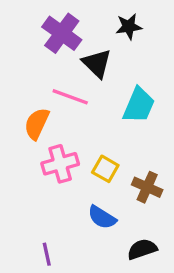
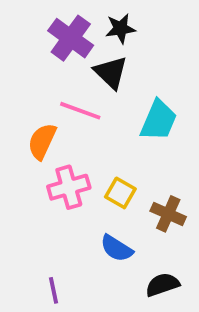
black star: (129, 27) -> (120, 29), moved

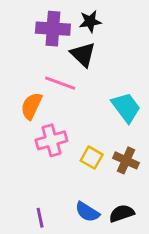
purple cross: (71, 38) -> (53, 29), turned -32
cyan trapezoid: (159, 120) -> (126, 107), moved, turned -60
yellow square: (120, 193) -> (92, 158), moved
blue semicircle: (117, 248) -> (87, 212), moved

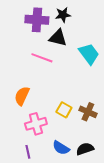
black triangle: (83, 54) -> (58, 38), turned -30
orange semicircle: (31, 106) -> (22, 96), moved
cyan trapezoid: (126, 107) -> (89, 54), moved
pink cross: (51, 140) -> (36, 124), moved

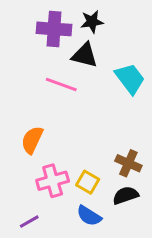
yellow square: (64, 110) -> (88, 182), moved
black semicircle: (85, 149) -> (126, 195), moved
purple line: (28, 152) -> (29, 222), moved, turned 72

